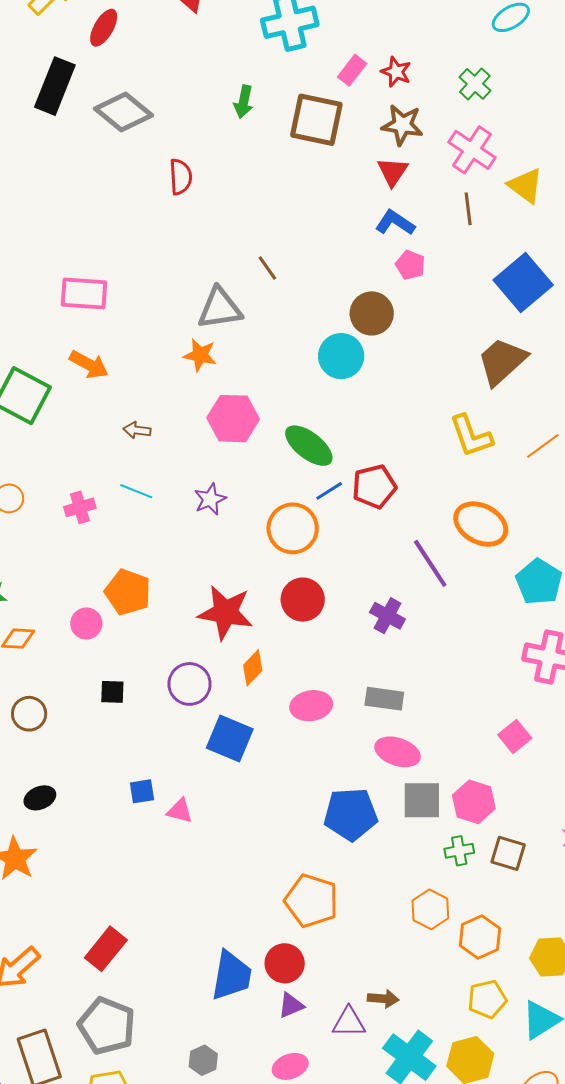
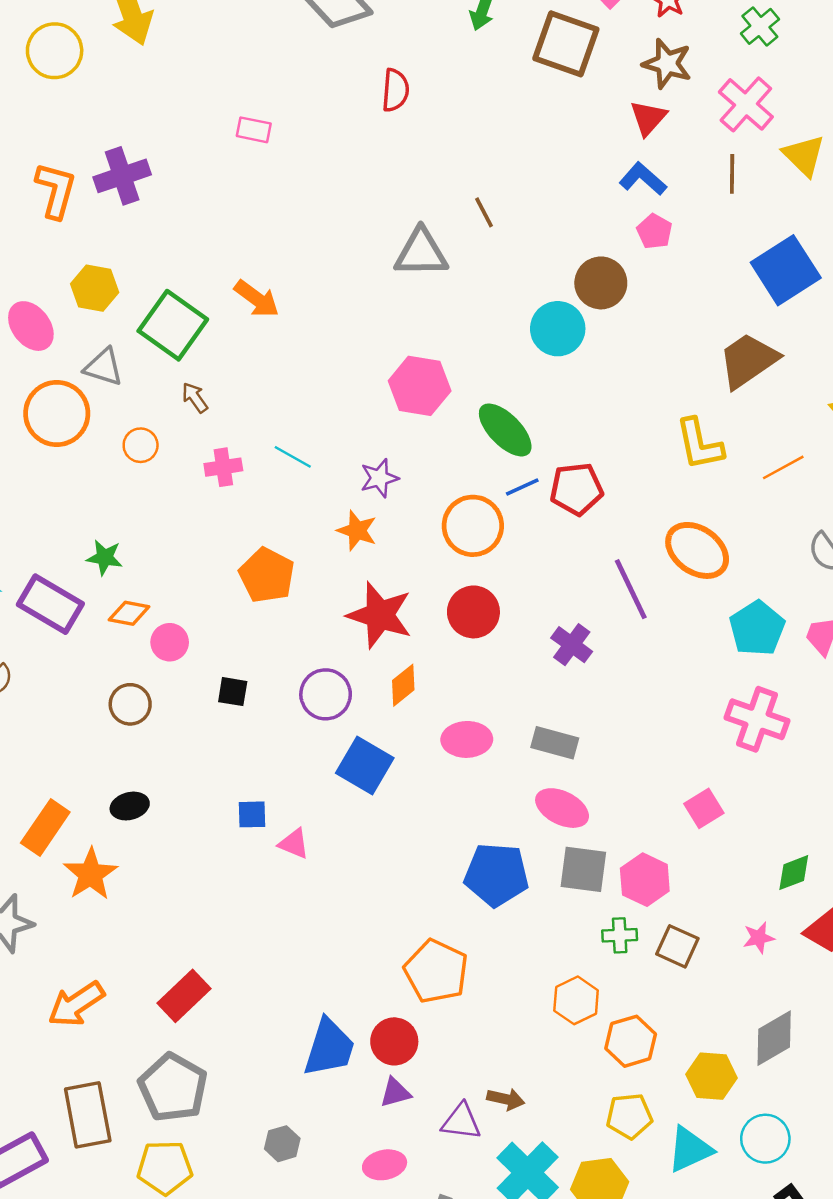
pink rectangle: (84, 293) -> (254, 130), moved, size x0.6
orange star: (200, 355) -> (357, 531), moved
brown arrow: (137, 430) -> (195, 398), moved, turned 40
pink circle: (86, 624) -> (170, 642), moved

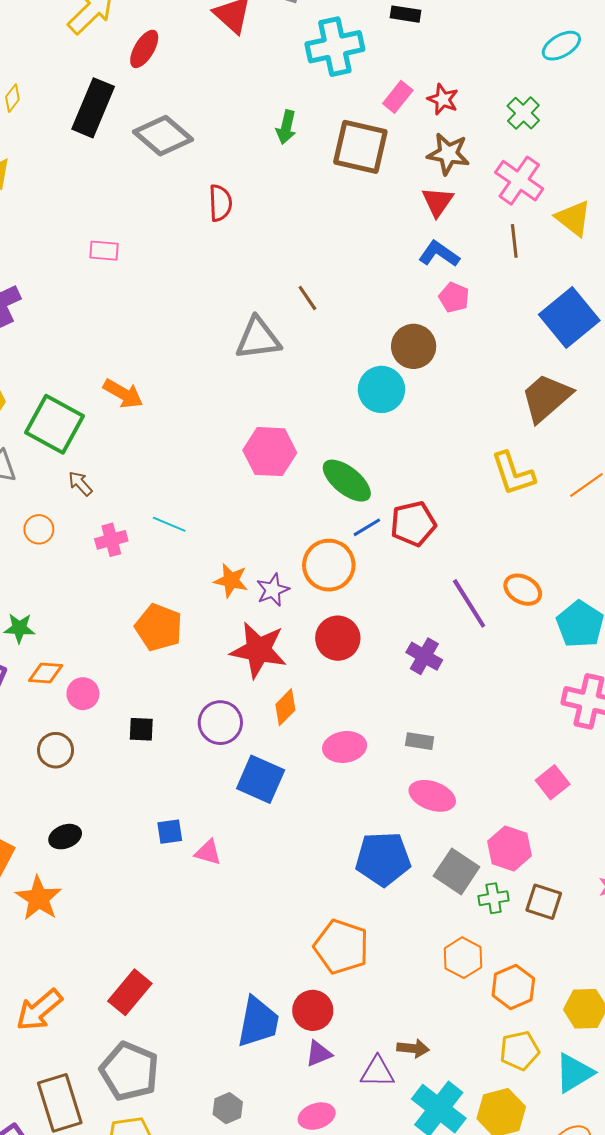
purple star: (379, 478) -> (273, 590), moved
orange ellipse: (697, 550) -> (523, 590), moved, size x0.7
gray rectangle: (555, 743) -> (420, 741), size x0.7
gray square: (583, 869) -> (456, 871), moved, turned 33

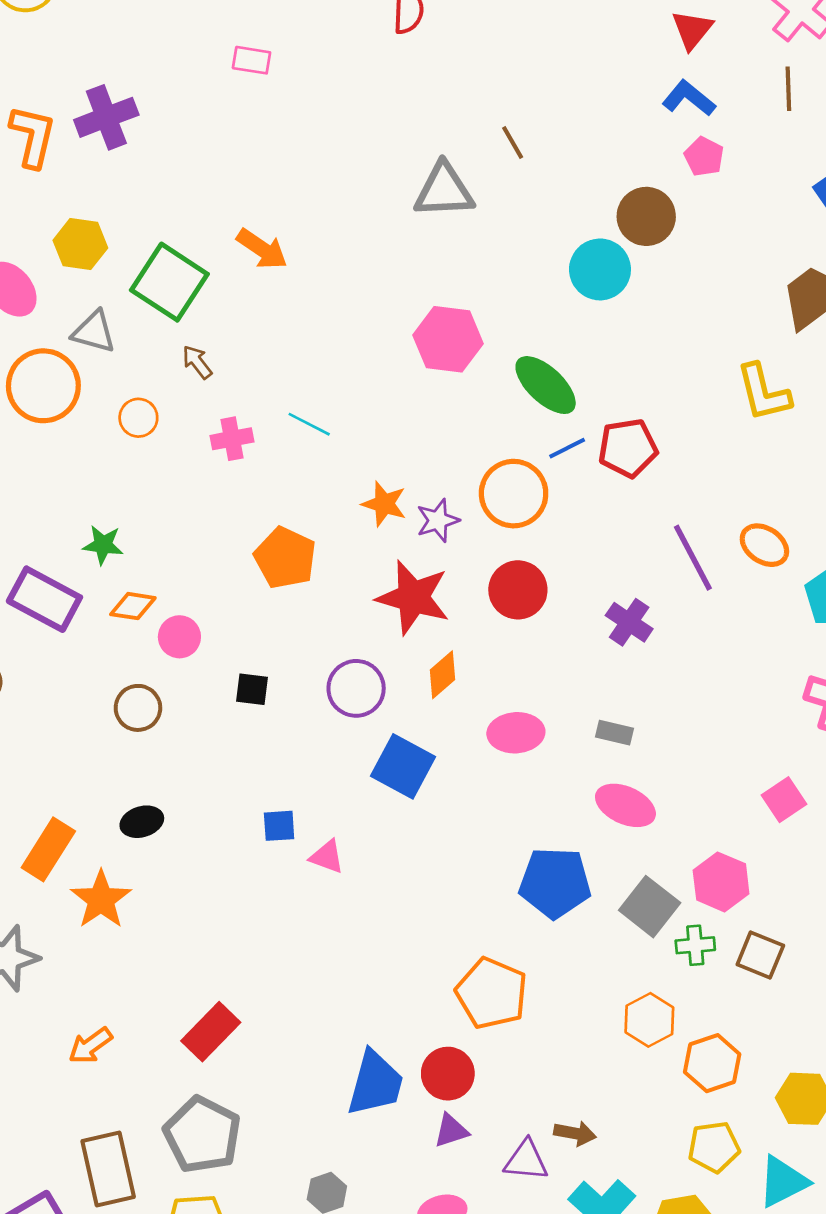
orange arrow: (39, 1010) -> (90, 1046), size x0.7

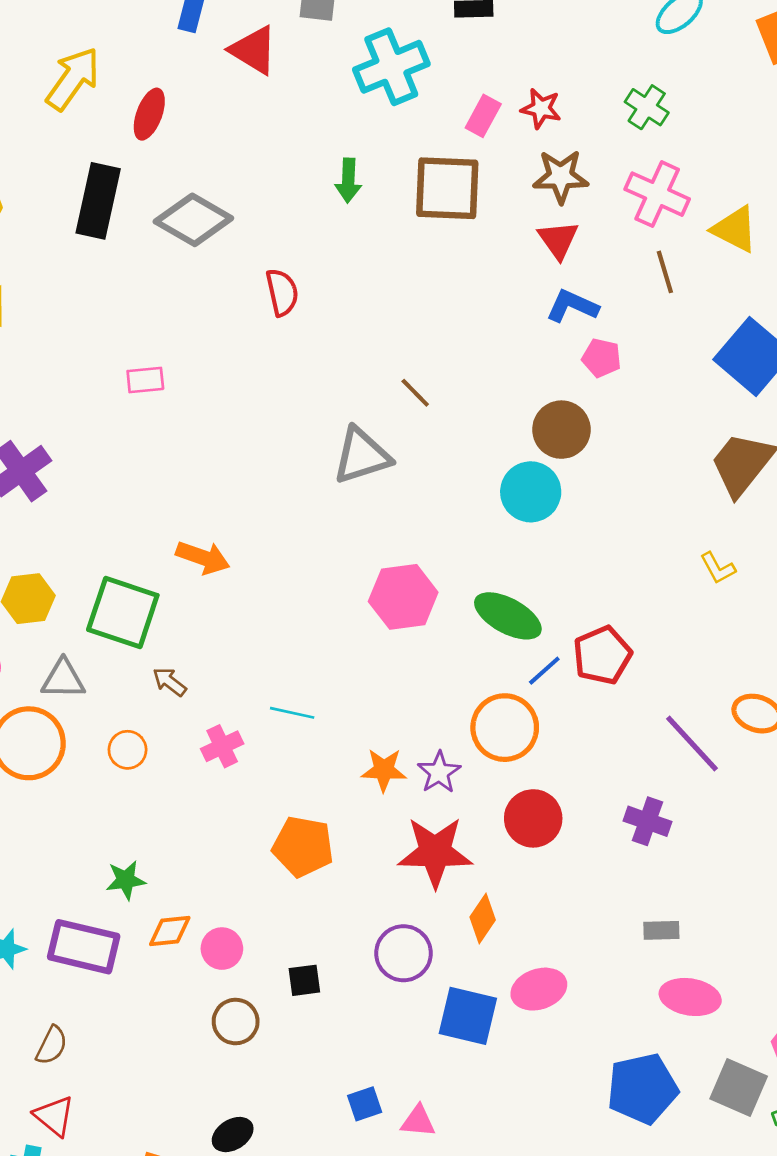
yellow L-shape: (763, 392) -> (718, 568), size x0.6
brown circle: (138, 708) -> (236, 1022), moved
pink ellipse: (516, 733) -> (539, 989), moved

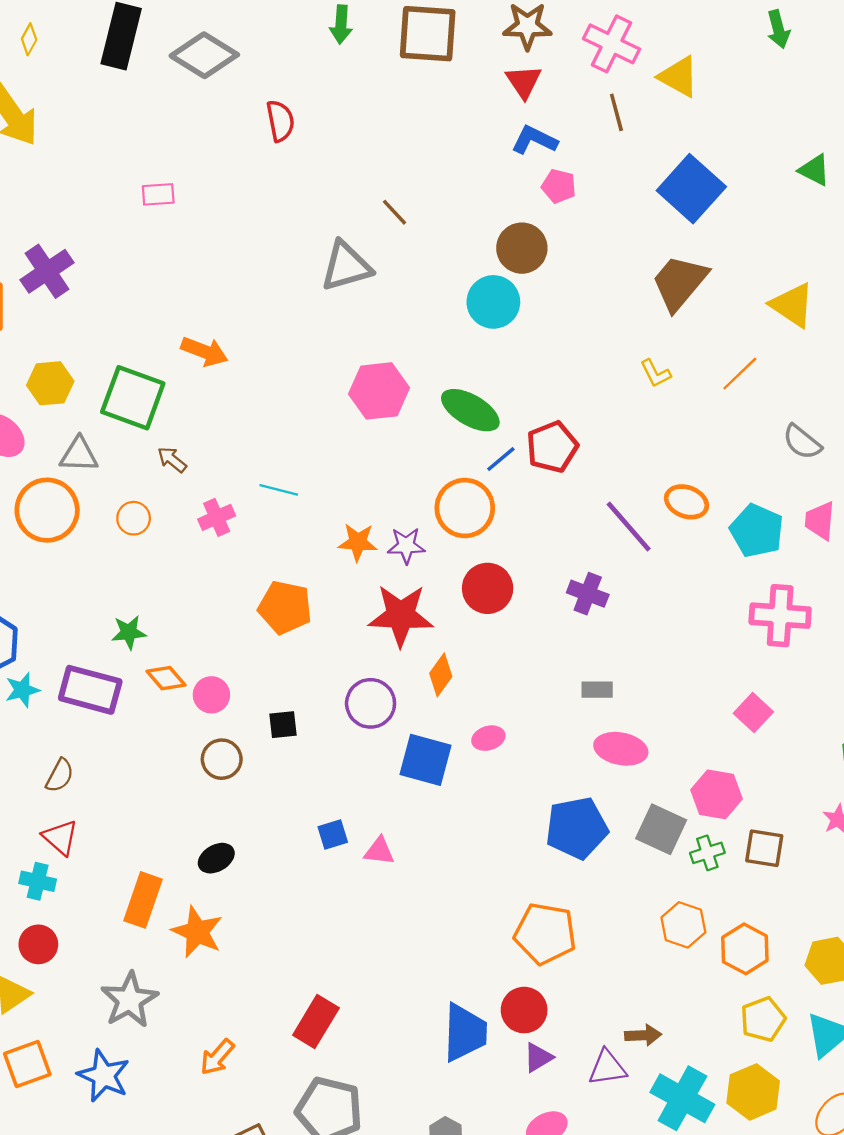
purple star: (439, 772) -> (406, 546), turned 30
orange diamond: (170, 931) -> (166, 678), turned 54
pink ellipse: (539, 989) -> (488, 738), size x0.7

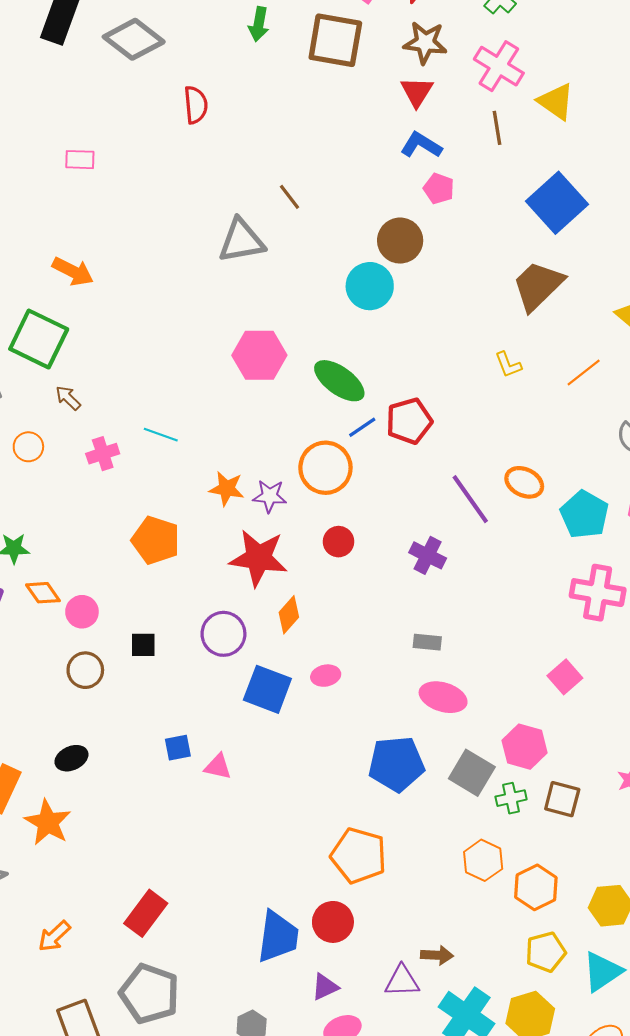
orange arrow: (204, 351) -> (73, 271), moved
red circle: (488, 588) -> (339, 542), size x0.7
purple triangle: (538, 1057) -> (325, 987), moved

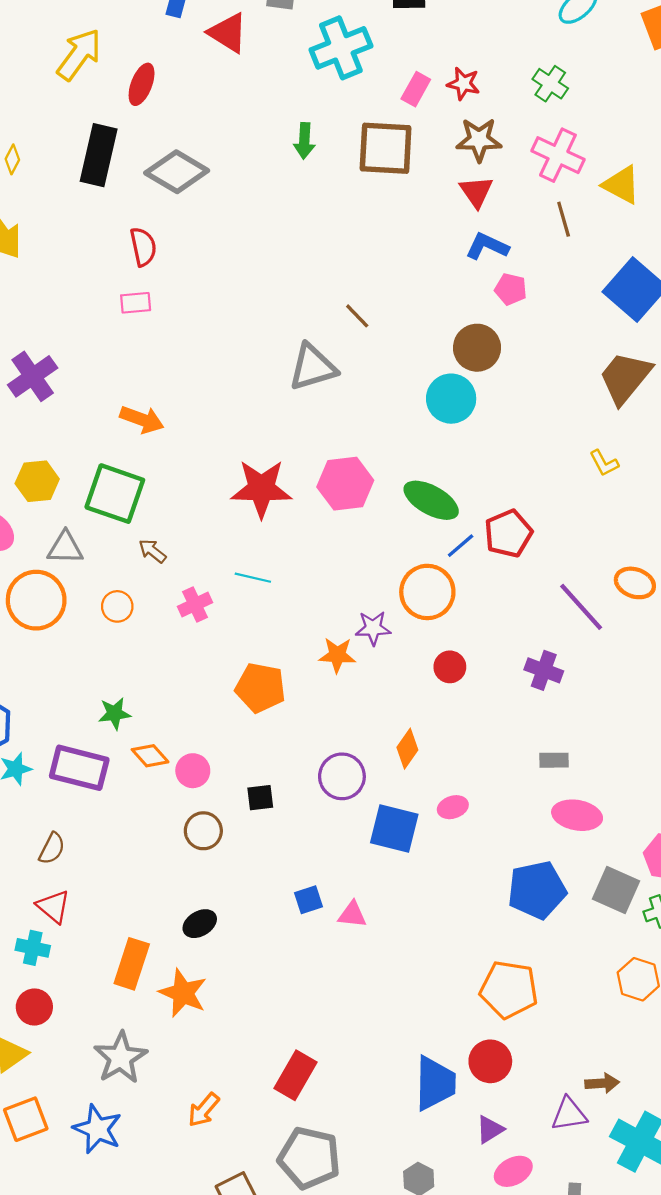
red semicircle: (196, 105) -> (143, 247), moved
orange star: (227, 489) -> (337, 655), moved
red star: (258, 558) -> (261, 489), moved

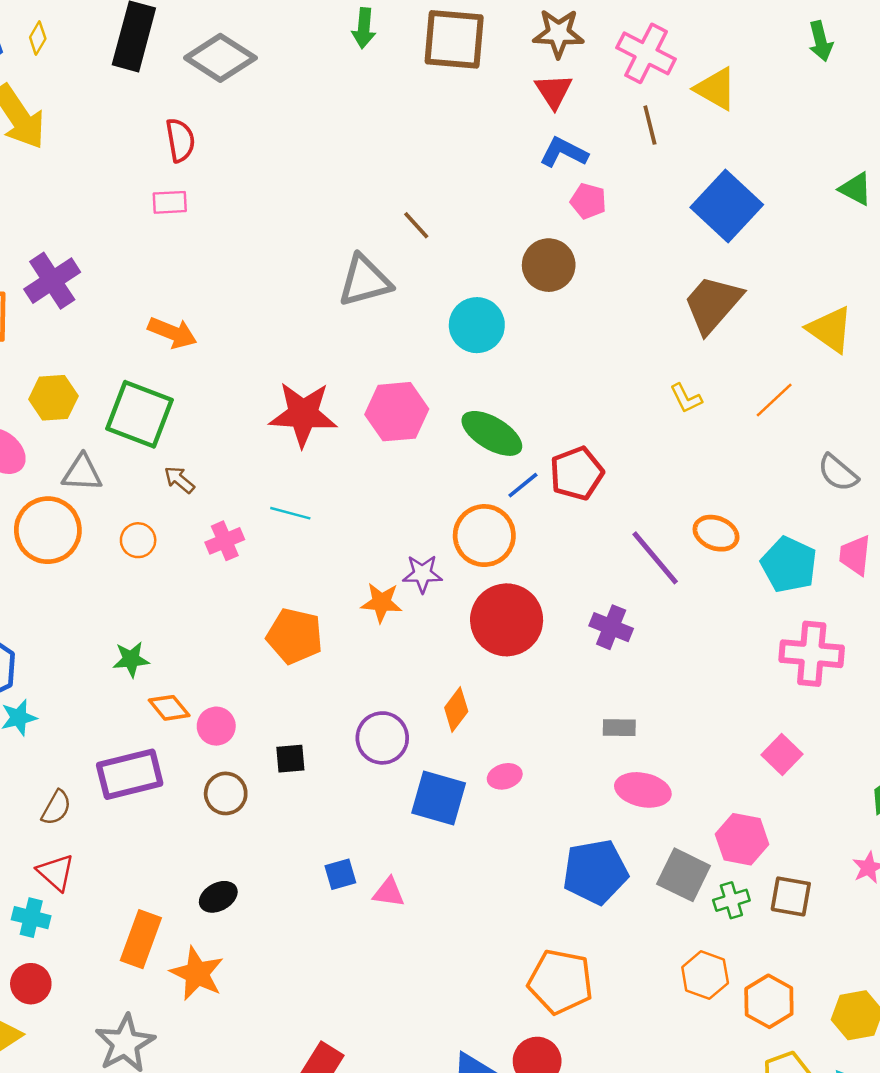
cyan circle: (451, 399) -> (477, 325), moved
red circle: (450, 667) -> (507, 620), size x2.0
purple rectangle: (79, 768) -> (130, 774), moved, turned -30

